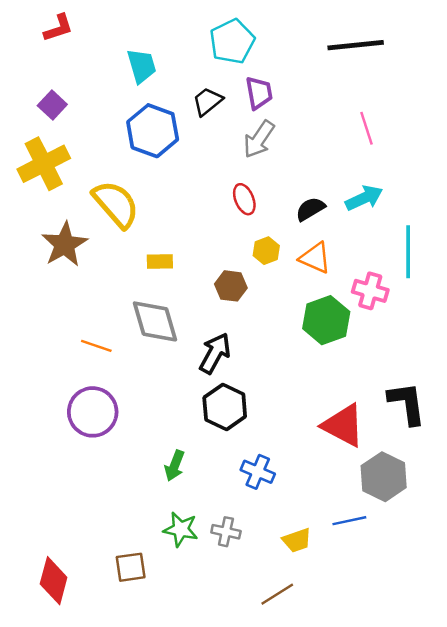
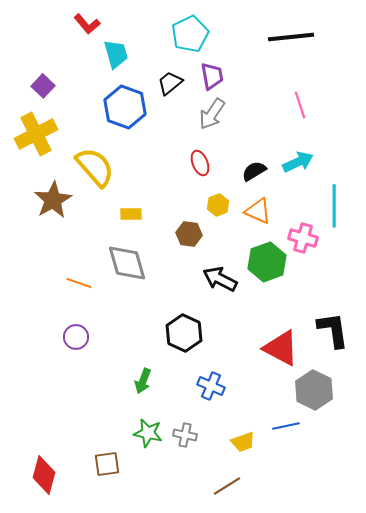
red L-shape: (58, 28) -> (87, 24), moved, turned 68
black arrow: (215, 353) -> (220, 279), moved, turned -92
purple circle: (93, 412) -> (76, 337), size x0.6

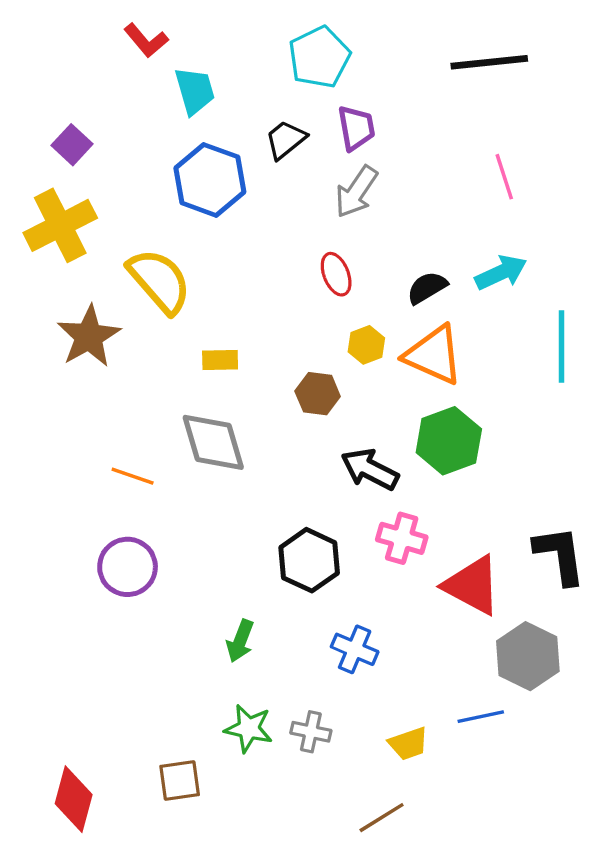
orange triangle: (258, 211) -> (434, 355), size x1.4
pink cross: (303, 238) -> (402, 538), moved
purple circle: (76, 337) -> (128, 567), size x1.4

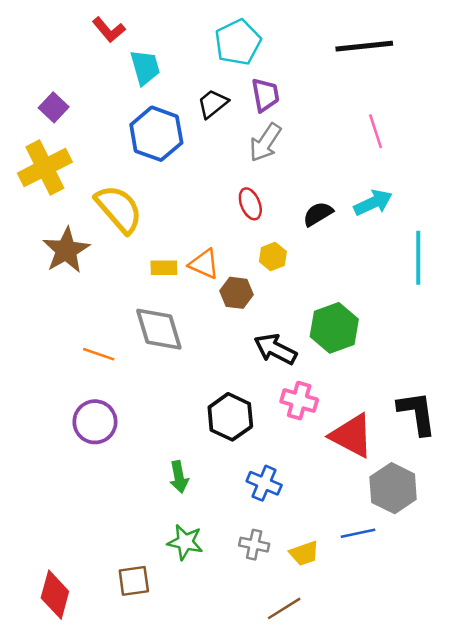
orange triangle: (434, 355) -> (204, 264), moved, size x0.7
green arrow: (240, 641) -> (179, 477), turned -32
gray cross: (311, 732) -> (254, 545), moved

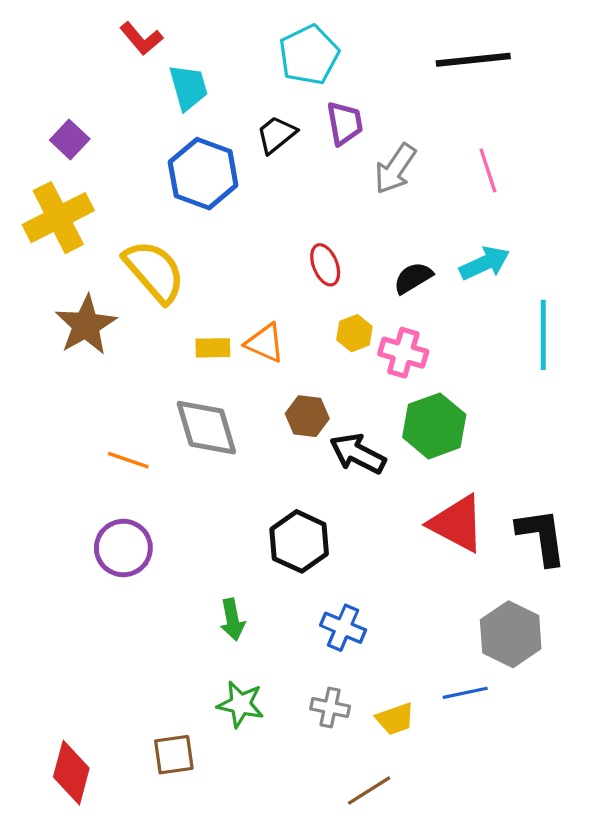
gray arrow: (265, 142) -> (395, 169), moved
brown hexagon: (237, 293) -> (307, 416), moved
pink cross: (299, 401) -> (403, 353), moved
red triangle: (352, 436) -> (457, 524), moved

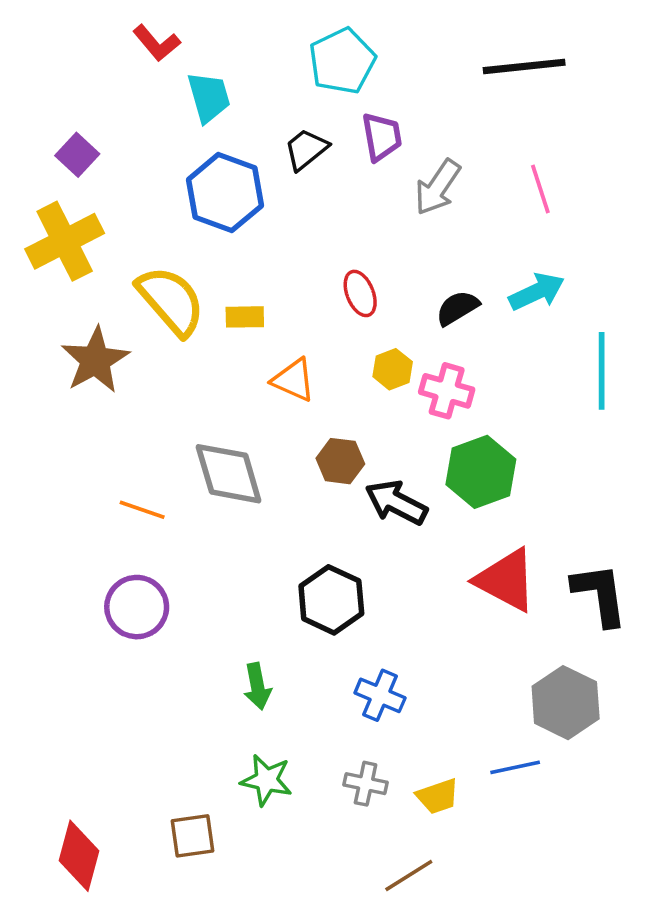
yellow rectangle: (213, 348) -> (245, 317), moved

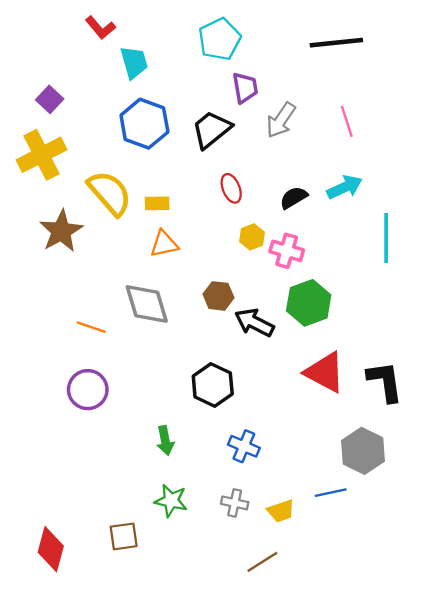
black trapezoid: (306, 149) -> (212, 129), moved, size x1.4
orange triangle: (293, 380) -> (164, 244), moved, turned -36

